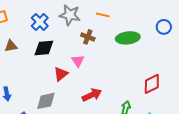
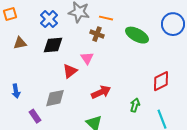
orange line: (103, 15) -> (106, 18), moved
blue circle: (164, 27) -> (173, 24), size x1.5
green ellipse: (128, 38) -> (137, 35), turned 35

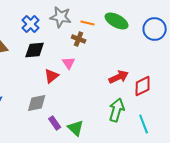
green ellipse: (137, 35) -> (117, 21), moved
red arrow: (101, 92) -> (119, 77), moved
green arrow: (135, 105) -> (117, 110), size x1.6
purple rectangle: (35, 116) -> (55, 123), moved

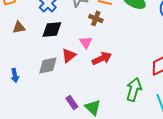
red arrow: (119, 77) -> (102, 58), moved
gray diamond: (37, 103) -> (48, 65), moved

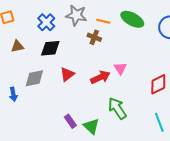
pink triangle: (86, 42) -> (120, 68), moved
gray diamond: (48, 65) -> (34, 78), moved
green arrow: (134, 89) -> (117, 108), moved, turned -50

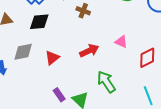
pink triangle: (120, 68) -> (121, 42), moved, turned -32
red triangle: (67, 74) -> (52, 58), moved

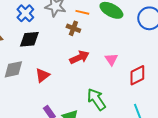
pink triangle: (121, 42) -> (111, 59), turned 32
red arrow: (89, 51) -> (79, 57), moved

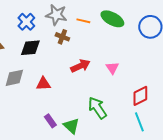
brown cross: (73, 28) -> (62, 37), moved
red triangle: (42, 75) -> (43, 84), turned 35
red diamond: (137, 75) -> (140, 96), moved

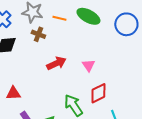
red triangle: (43, 84) -> (13, 93), moved
red diamond: (140, 96) -> (98, 93), moved

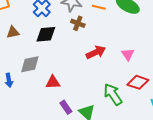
red diamond: (98, 93) -> (138, 82), turned 45

